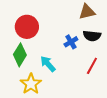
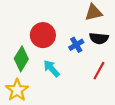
red circle: (27, 27) -> (43, 35), moved
yellow star: (31, 84) -> (17, 90), moved

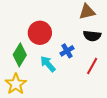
blue cross: (76, 45) -> (67, 51), moved

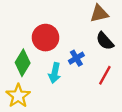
black semicircle: (92, 36) -> (105, 41), turned 42
cyan arrow: (48, 64) -> (55, 73), turned -126

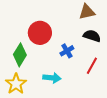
black semicircle: (105, 41) -> (92, 36), turned 150
cyan arrow: (55, 73) -> (52, 78), moved, turned -96

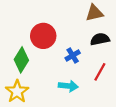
black semicircle: (92, 36) -> (100, 39), turned -30
cyan arrow: (52, 78) -> (68, 86), moved

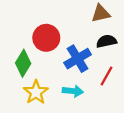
blue cross: (73, 56) -> (78, 59), size x1.6
yellow star: (17, 91) -> (36, 92), moved

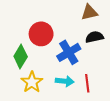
red line: (106, 76) -> (87, 83), moved, turned -36

